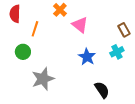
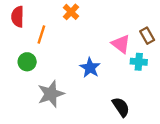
pink triangle: (80, 25) -> (121, 44), moved
cyan cross: (117, 52) -> (139, 62), turned 32
blue star: (87, 57) -> (90, 68), moved

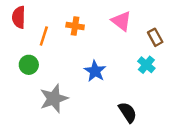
orange cross: (71, 12) -> (75, 26), moved, turned -35
pink triangle: (121, 44) -> (121, 21), moved
cyan cross: (139, 62) -> (146, 65), turned 35

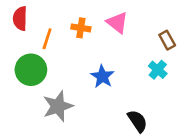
pink triangle: (121, 21) -> (117, 23), moved
green circle: (29, 65) -> (31, 70), size x1.5

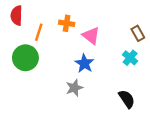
pink triangle: (117, 23) -> (91, 36), moved
gray star: (58, 106) -> (74, 88), moved, size x0.7
black semicircle: (137, 121) -> (127, 99), moved

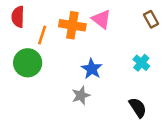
orange cross: (67, 23) -> (72, 25), size x1.5
brown rectangle: (138, 33) -> (151, 19), moved
pink triangle: (91, 36) -> (101, 19), moved

